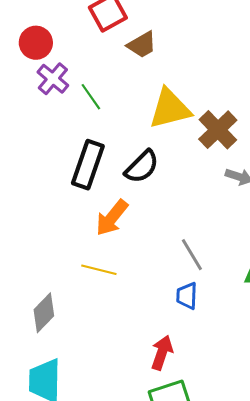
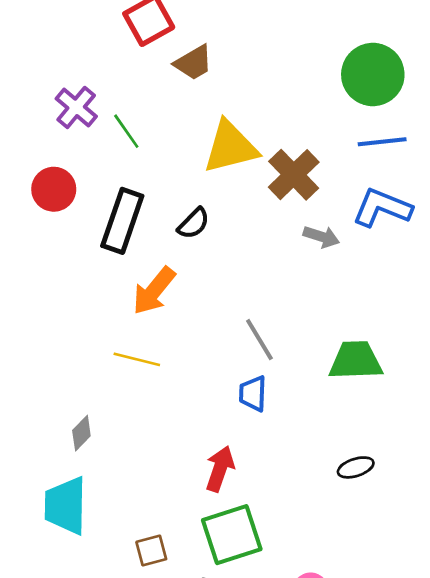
red circle: (36, 43) -> (54, 189), moved
black semicircle: (142, 167) -> (194, 223), size x0.7
gray diamond: (44, 313) -> (81, 433), moved, size x0.7

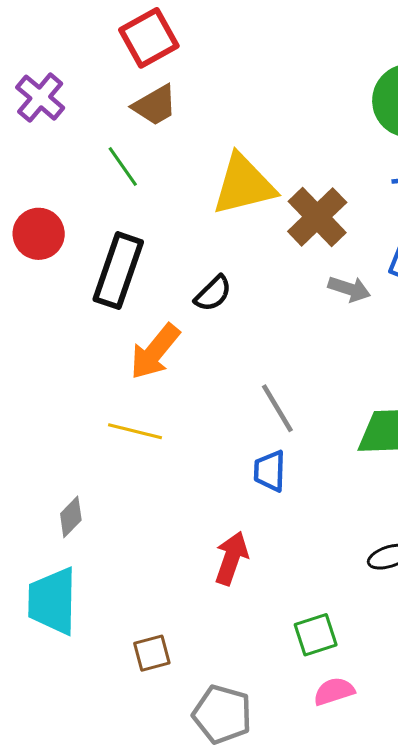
brown trapezoid: (194, 63) -> (155, 105), moved
purple cross: (76, 107) -> (40, 98), moved
black semicircle: (194, 223) -> (213, 293), moved
green square: (232, 535) -> (316, 635), moved, size x0.6

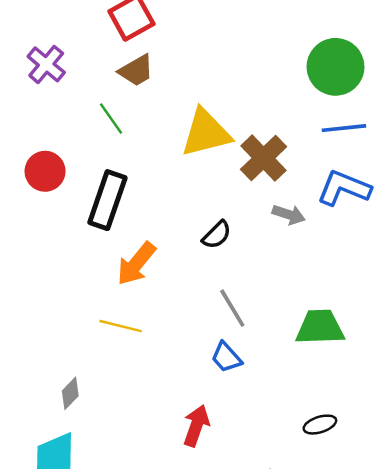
black semicircle: (213, 293) -> (217, 235), moved
blue trapezoid: (270, 471) -> (226, 357), turned -44

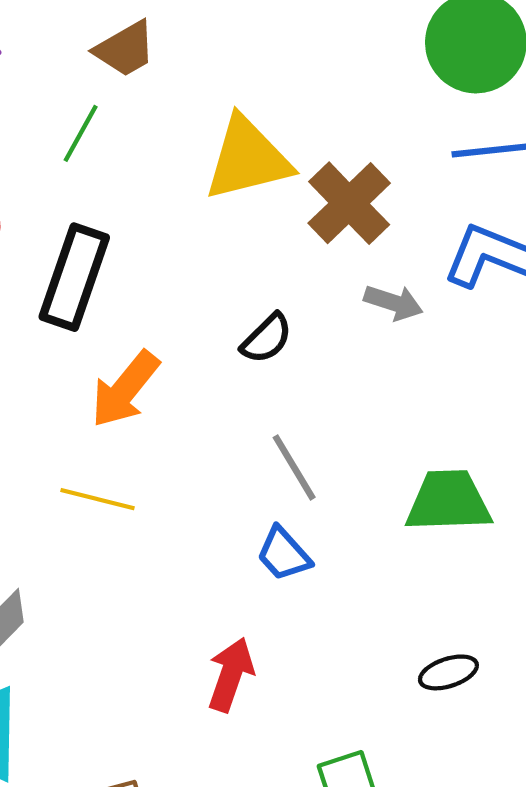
green line: (111, 118) -> (81, 133), turned 64

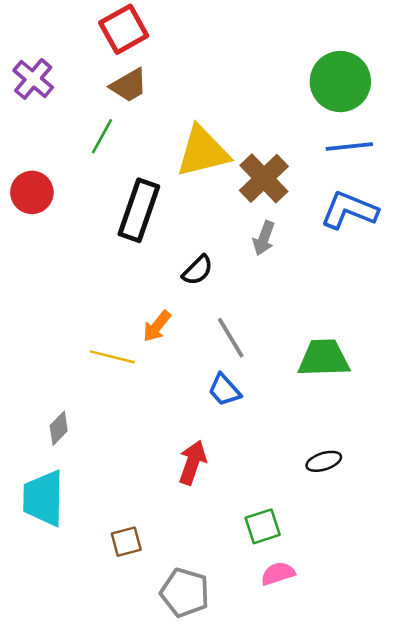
black rectangle: (74, 277) -> (139, 210), moved
gray arrow: (393, 303) -> (264, 238), moved, turned 92
black semicircle: (267, 338) -> (198, 270), moved
orange arrow: (125, 389) -> (157, 326), moved, size x0.7

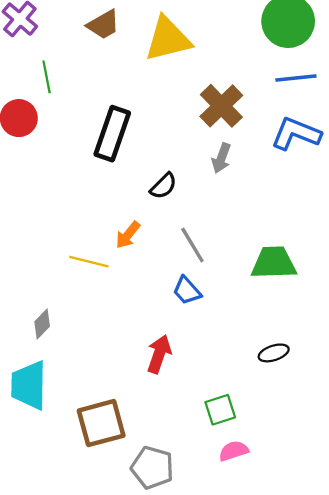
green line: (102, 136) -> (47, 77), moved, turned -40
yellow triangle: (203, 152) -> (168, 39), moved
brown square: (126, 542) -> (101, 423), size x1.8

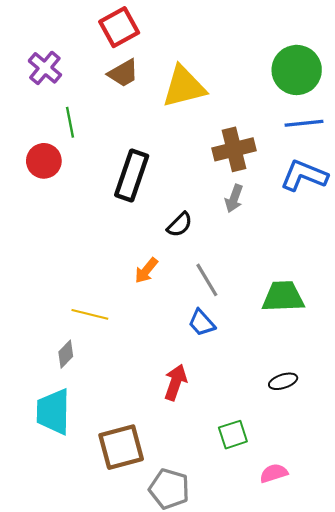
brown cross: (221, 106) -> (234, 149), turned 30
yellow line: (89, 262) -> (90, 314), moved
pink semicircle: (234, 451) -> (274, 473), moved

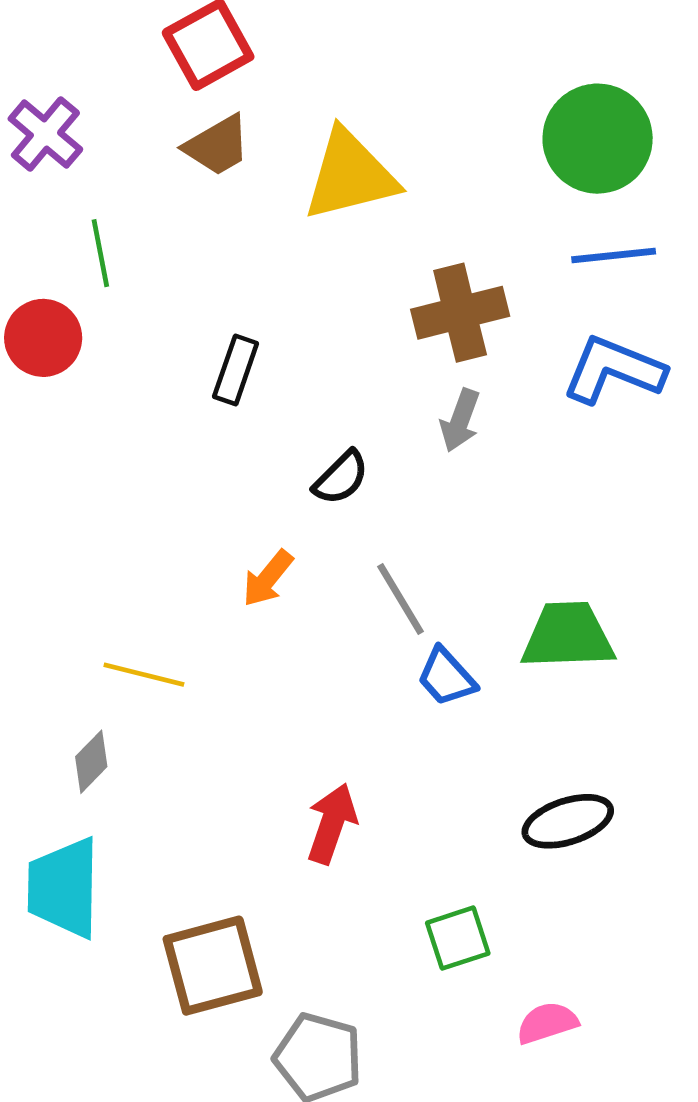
black rectangle: (132, 175) -> (236, 370), size x0.6
blue trapezoid: (202, 323) -> (446, 677), moved
black ellipse: (283, 381) -> (568, 821), size x1.4

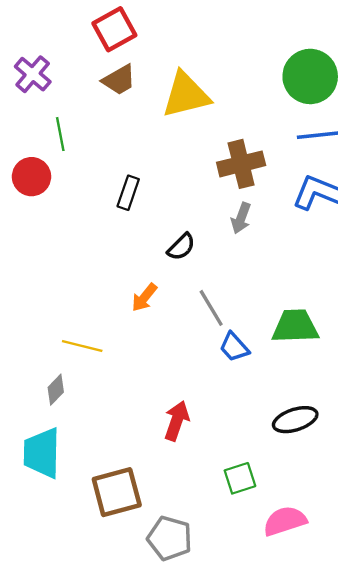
pink semicircle: (547, 1023) -> (285, 521), size x1.4

